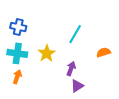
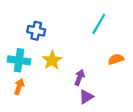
blue cross: (18, 27) -> (36, 31), moved
cyan line: (75, 34) -> (99, 24), moved

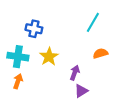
orange semicircle: (116, 59) -> (100, 53), moved

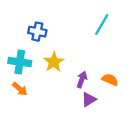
orange semicircle: (100, 53) -> (110, 80), moved, turned 40
orange arrow: (18, 81) -> (20, 89), turned 112

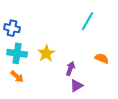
blue cross: (37, 32) -> (12, 28), moved
orange semicircle: (110, 80) -> (102, 58), moved

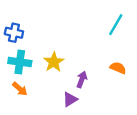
cyan line: (88, 21) -> (116, 25), moved
purple triangle: (76, 86) -> (70, 99), moved

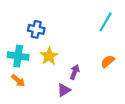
blue cross: (14, 33) -> (36, 29), moved
orange semicircle: (118, 68) -> (108, 61), turned -64

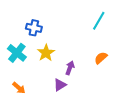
cyan cross: (18, 56) -> (17, 53), turned 30
orange arrow: (18, 81) -> (19, 88), moved

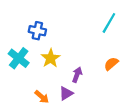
orange arrow: (19, 88) -> (42, 97), moved

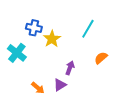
cyan line: (109, 23) -> (88, 29), moved
yellow star: (51, 58) -> (52, 39), moved

